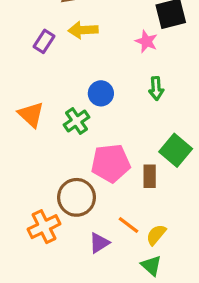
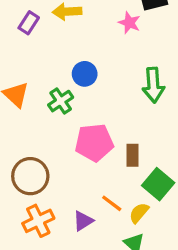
green arrow: (156, 88) -> (153, 85), moved, size x1.5
green square: (176, 150) -> (158, 184), moved
brown circle: (77, 197) -> (30, 176), moved
orange cross: (44, 227) -> (38, 221), moved

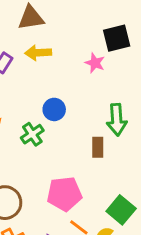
pink pentagon: (94, 143) -> (64, 194), moved
brown rectangle: (133, 155) -> (98, 147), moved

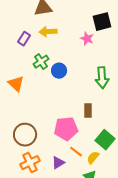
green cross: (32, 134) -> (41, 62), moved
brown rectangle: (98, 147) -> (88, 111), moved

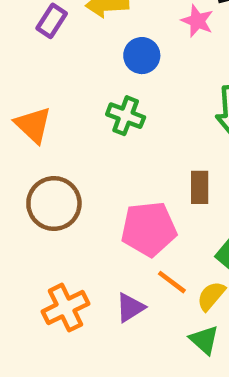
green cross: (41, 62) -> (126, 116), moved, turned -35
blue circle: (59, 71) -> (142, 56), moved
brown circle: (25, 135) -> (54, 204), moved

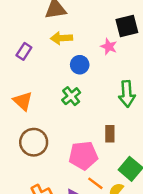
purple rectangle: (52, 21) -> (24, 51), moved
green cross: (126, 116) -> (71, 96), turned 30

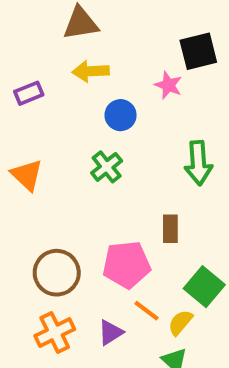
purple rectangle: (24, 51) -> (29, 93), turned 35
brown circle: (34, 142) -> (57, 273), moved

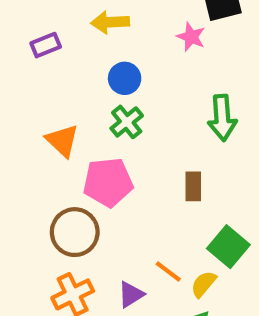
blue circle: (121, 115) -> (125, 78), moved
orange triangle: (27, 175) -> (62, 141), moved
pink pentagon: (127, 265) -> (108, 182), moved

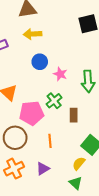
pink star: (191, 37) -> (60, 74), moved
green cross: (127, 122) -> (54, 101), moved
orange line: (168, 272) -> (50, 141), moved, turned 48

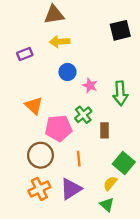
purple triangle: (43, 169) -> (71, 189), size x1.5

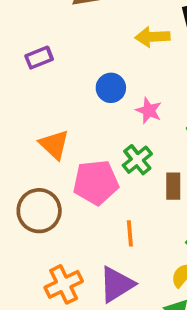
yellow arrow: (60, 42) -> (152, 37), moved
brown circle: (40, 155) -> (39, 211), moved

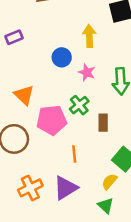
yellow arrow: (152, 37) -> (89, 36), moved, turned 90

